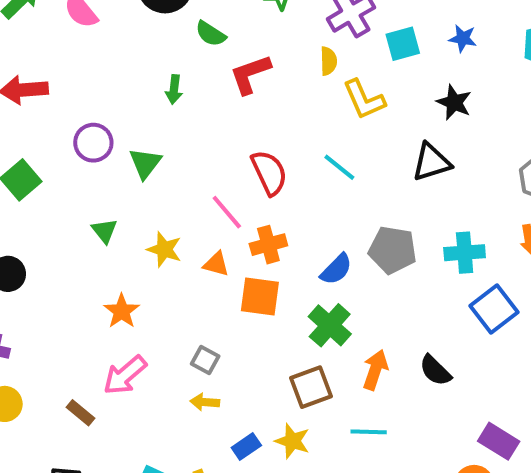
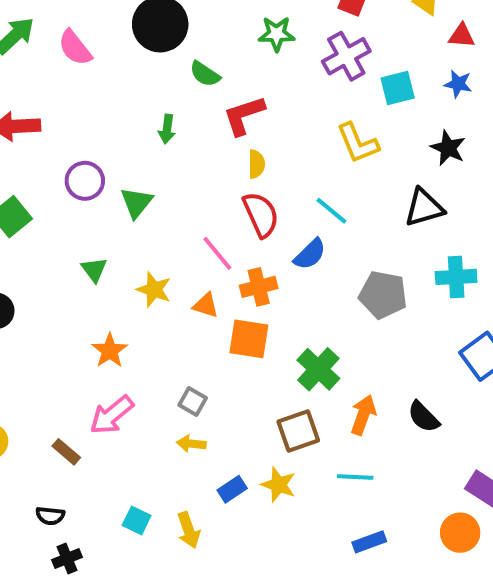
yellow semicircle: (328, 61) -> (256, 164), moved
cyan cross: (465, 253) -> (456, 277), moved
blue semicircle: (336, 269) -> (310, 254), moved

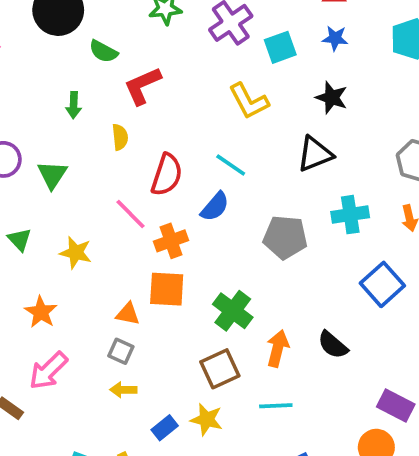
yellow semicircle: (256, 164) -> (120, 137), moved
red semicircle: (261, 214) -> (167, 175), turned 48
orange triangle: (206, 305) -> (128, 314), moved

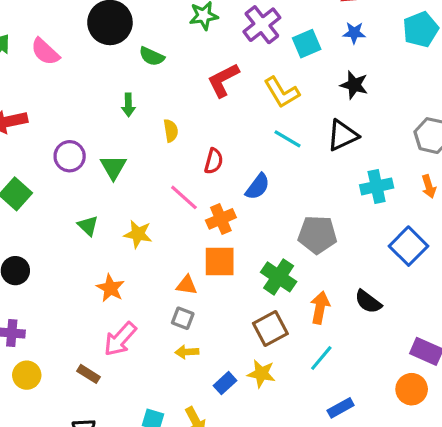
red L-shape: (143, 86) -> (223, 80), moved
cyan line: (231, 165) -> (288, 139), moved
red semicircle: (167, 175) -> (214, 161), size x0.7
gray pentagon: (285, 237) -> (317, 235), moved
cyan line: (276, 406) -> (321, 358), turned -44

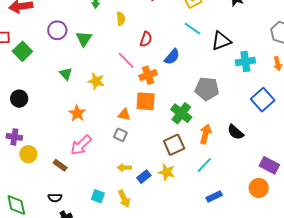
black triangle: (342, 135) -> (221, 41), moved
yellow arrow: (187, 352) -> (124, 168), moved
yellow circle: (27, 375) -> (28, 154), moved

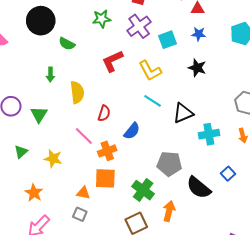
yellow semicircle: (121, 19) -> (77, 92), size x1.5
green triangle: (66, 74) -> (21, 152), turned 32
blue square: (263, 100) -> (228, 174), size x0.6
black semicircle: (235, 132) -> (199, 188), moved, size x1.4

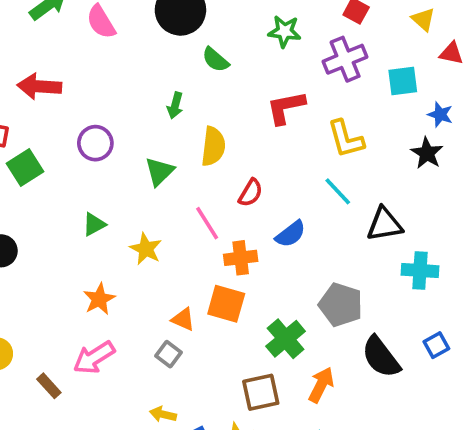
blue star: (199, 34) -> (440, 114), moved
cyan square: (168, 40) -> (403, 81), moved
green triangle: (39, 114) -> (159, 171), moved

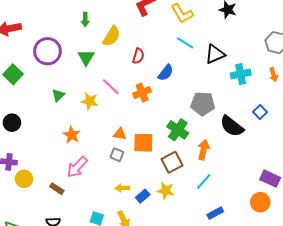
purple circle: (95, 143) -> (48, 51), size x1.4
yellow semicircle: (213, 146) -> (112, 36), turned 40
pink line: (207, 223) -> (111, 87), moved
orange square: (226, 304) -> (143, 143), moved

